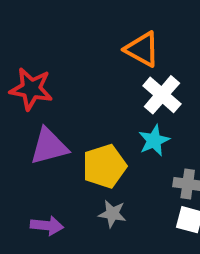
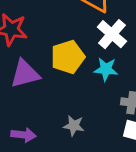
cyan star: (154, 140) -> (106, 69), turned 30
yellow pentagon: (104, 166) -> (68, 57), moved

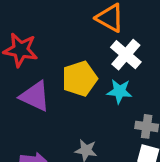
purple triangle: (25, 74) -> (35, 96), turned 40

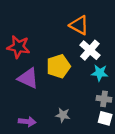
cyan star: (119, 91) -> (100, 73), moved

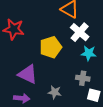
purple triangle: (28, 78) -> (28, 74), moved
gray cross: (104, 99) -> (83, 78), moved

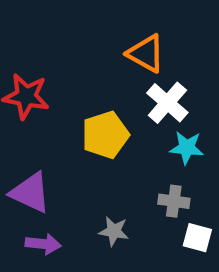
purple triangle: (28, 74) -> (30, 193), moved

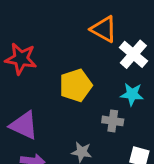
white cross: (167, 103) -> (133, 54), moved
gray cross: (174, 201) -> (113, 121), moved

